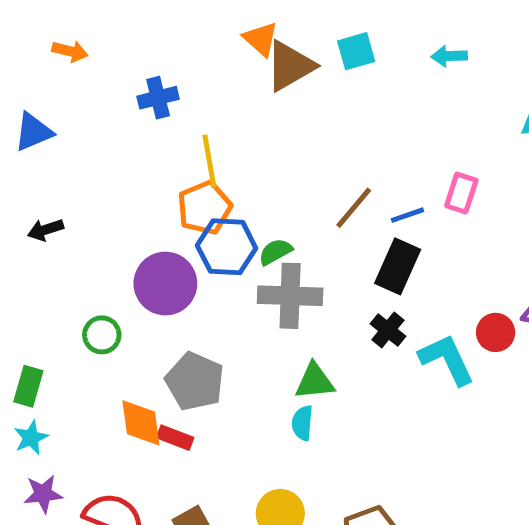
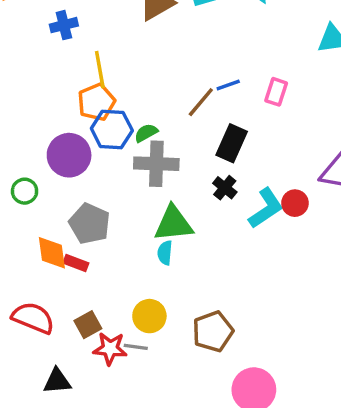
blue line: (407, 215) -> (228, 85), moved
red circle: (496, 332) -> (295, 203), moved
cyan L-shape: (447, 359) -> (266, 208), turned 81
green triangle: (315, 381) -> (173, 224), size x1.4

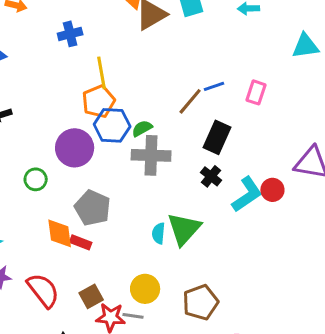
green triangle: (173, 224) -> (184, 229), moved, turned -42
red semicircle: (33, 318) -> (43, 290), turned 30

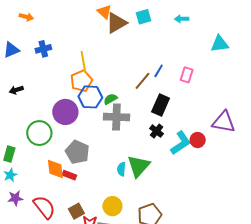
blue cross: (70, 34) -> (43, 49), moved
blue line: (214, 86) -> (159, 71), turned -40
green circle: (36, 179) -> (39, 133), size x1.6

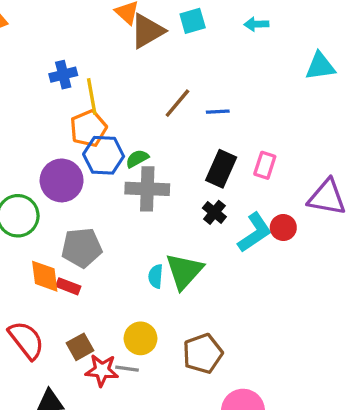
blue cross: (43, 49) -> (63, 75), moved
blue line: (159, 71) -> (218, 112), turned 56
pink rectangle: (187, 75) -> (265, 165), moved
brown line: (142, 81) -> (177, 103), moved
gray pentagon: (77, 152) -> (82, 248), turned -30

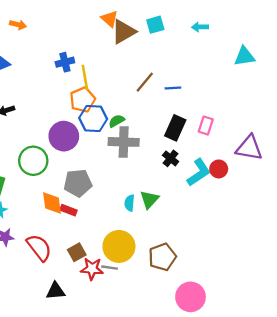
green triangle: (184, 271) -> (149, 199), size x0.7
yellow circle: (140, 338) -> (119, 246), size x1.4

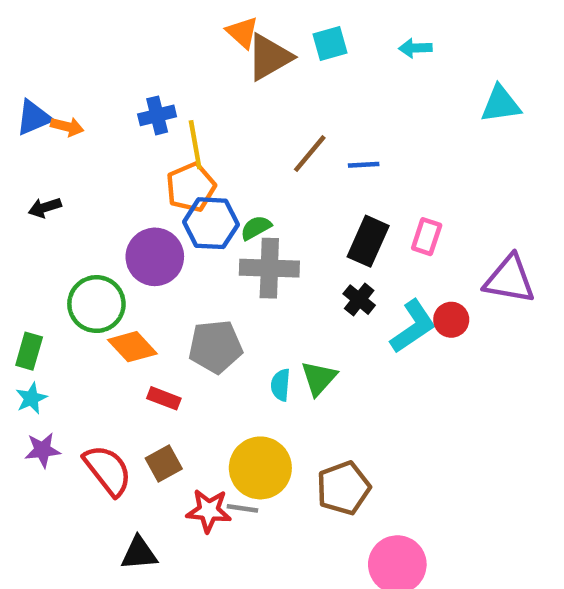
orange arrow: (18, 25) -> (67, 127), moved
gray pentagon: (78, 183) -> (215, 347), moved
orange diamond: (52, 203) -> (132, 347), moved, turned -35
brown square: (77, 252) -> (164, 463), moved

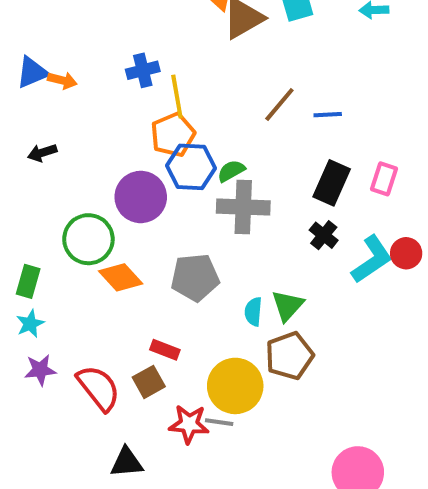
red rectangle: (164, 398) -> (165, 350), moved
brown pentagon: (343, 488) -> (289, 356), moved

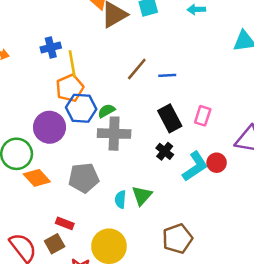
black rectangle: (332, 183) -> (170, 118), turned -52
brown pentagon: (289, 356) -> (177, 239), moved

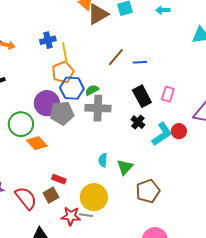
gray pentagon: (84, 178) -> (62, 113), moved
green triangle: (142, 196) -> (125, 167), moved

